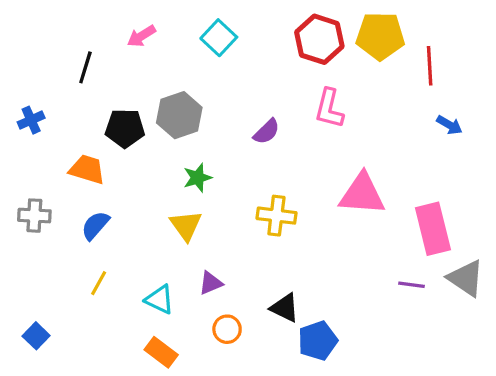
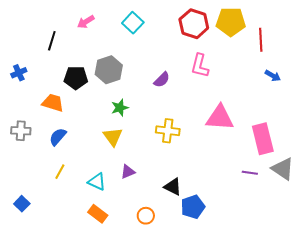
orange circle: (227, 329) -> (146, 216), moved

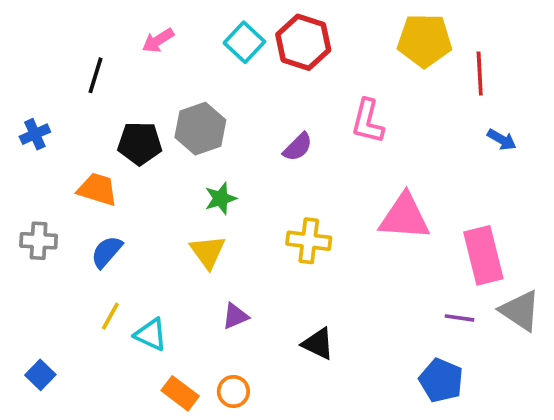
red hexagon: (194, 24) -> (303, 42), moved
cyan triangle: (97, 182) -> (151, 334), moved
blue pentagon: (193, 207) -> (441, 380), moved, turned -30
orange circle: (146, 216) -> (233, 391), moved

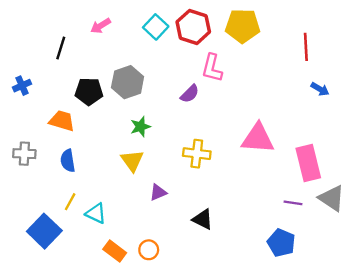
yellow pentagon: (425, 40) -> (243, 26), moved
pink L-shape: (368, 121) -> (212, 68), moved
blue semicircle: (107, 252) -> (68, 161), turned -50
purple triangle: (235, 316) -> (158, 192), moved
blue square: (40, 375) -> (44, 231), moved, size x1.8

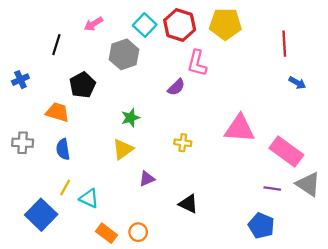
gray hexagon: (128, 82) -> (124, 54), moved
black pentagon: (89, 91) -> (83, 85), turned -30
yellow cross: (197, 154) -> (183, 143), size x0.7
yellow triangle: (132, 161) -> (123, 149), turned 30
pink rectangle: (308, 163) -> (286, 151), turned -40

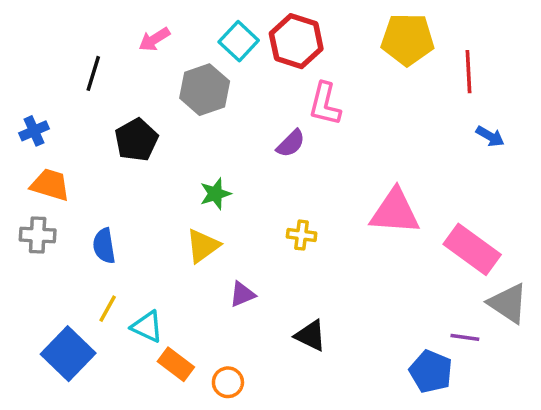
yellow pentagon: (225, 24) -> (407, 39), moved
orange trapezoid: (57, 112) -> (50, 185), moved
purple line: (272, 189) -> (465, 337), moved
orange rectangle: (107, 233) -> (176, 364), moved

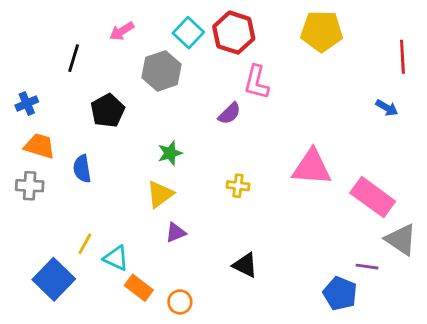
red line: (469, 72) -> (402, 57), moved
blue semicircle: (104, 246) -> (82, 169), moved
purple triangle: (242, 294) -> (176, 233), moved

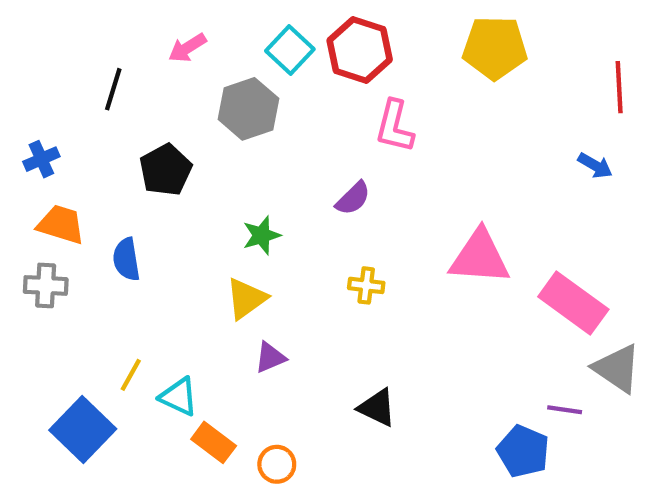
purple semicircle: (230, 113) -> (353, 198), moved

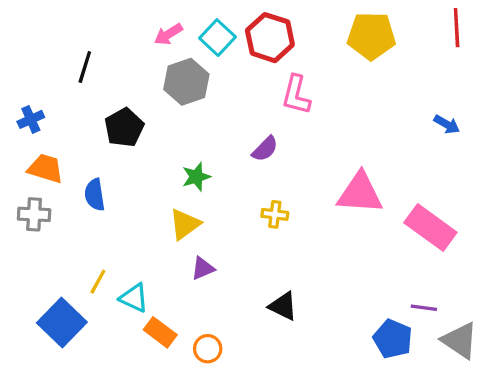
pink arrow: (187, 48) -> (168, 34), moved
red line: (619, 87) -> (457, 28), moved
gray triangle: (617, 368) -> (460, 340), moved

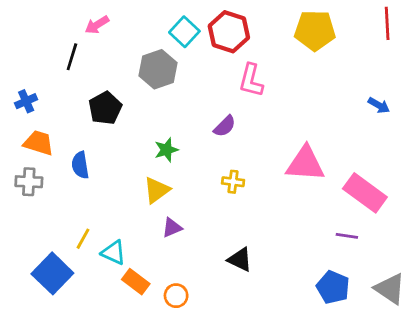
pink arrow: (168, 34) -> (97, 25), moved
purple line: (424, 308) -> (347, 236), moved

